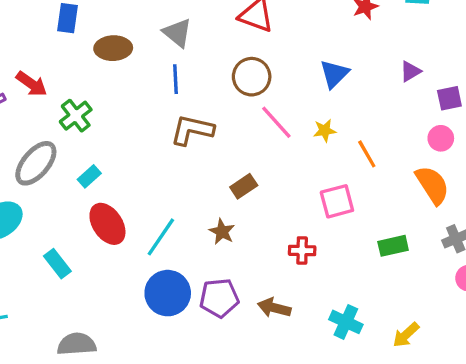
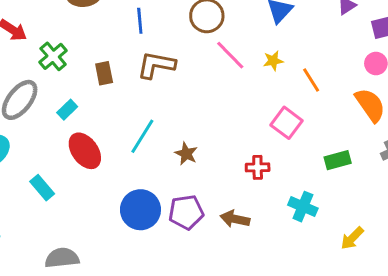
brown rectangle: (244, 186) -> (104, 73), moved, turned -65
pink square: (337, 201) -> (286, 123), turned -36
cyan line: (161, 237) -> (142, 136), moved
cyan cross: (346, 322) -> (303, 207), moved

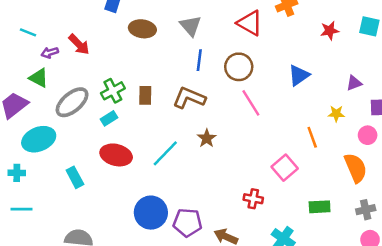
blue line: (140, 21) -> (199, 60), moved
green cross: (53, 56) -> (113, 91), moved
yellow star: (273, 61) -> (336, 114), moved
red ellipse: (85, 151) -> (116, 155), turned -52
brown star: (186, 154) -> (207, 138), moved

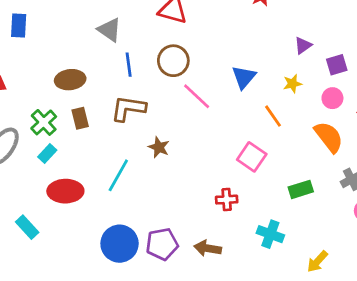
brown ellipse: (142, 29) -> (70, 80), moved
blue triangle: (299, 75) -> (244, 77), moved

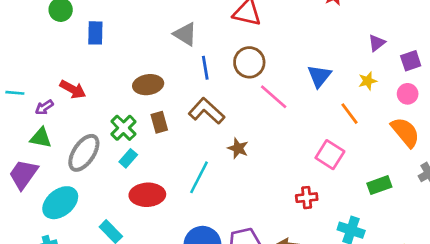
brown L-shape: (128, 108) -> (206, 111), turned 36

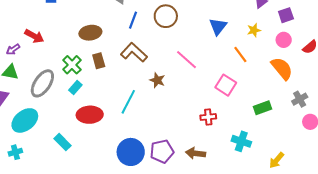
blue line: (205, 68) -> (133, 20), turned 30
pink line: (274, 97) -> (187, 60), moved

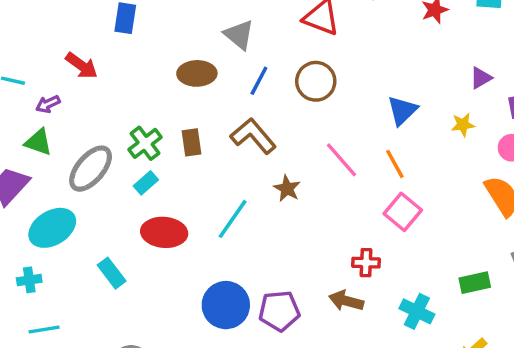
brown ellipse: (90, 33) -> (197, 73), moved
red arrow: (34, 36) -> (81, 66), moved
orange line: (240, 54) -> (395, 164), moved
green rectangle: (263, 108) -> (475, 283), moved
brown arrow: (196, 153) -> (346, 301), moved

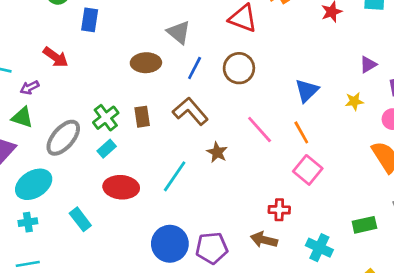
cyan cross: (29, 280) -> (28, 222), moved

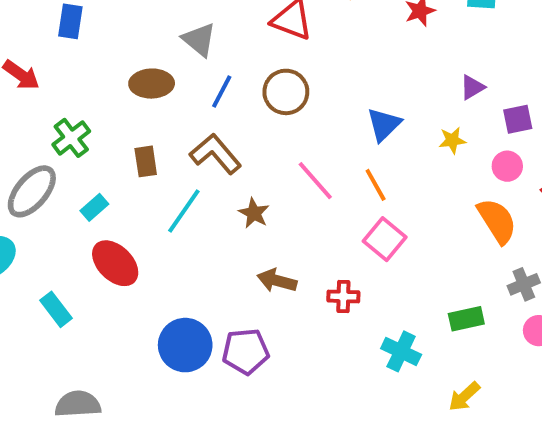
green cross: (106, 118) -> (71, 138), moved
cyan line: (175, 176) -> (184, 211), moved
red ellipse: (121, 187) -> (115, 263), turned 40
brown arrow: (264, 240) -> (277, 281), moved

